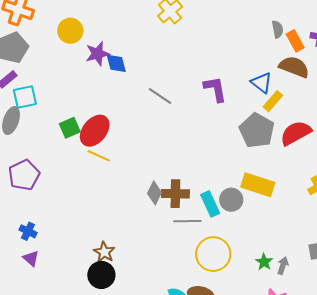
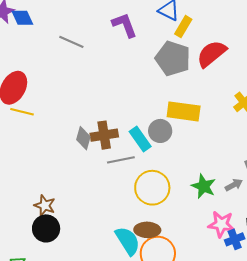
green star: (264, 262) -> (204, 186), size x1.4
gray arrow: (283, 266) -> (234, 185), moved, turned 54

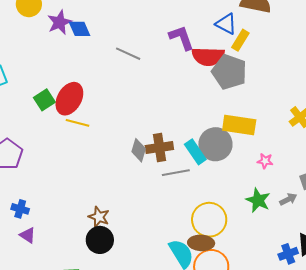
red semicircle: (212, 54) -> (208, 56), moved, turned -140
gray circle: (160, 131) -> (215, 144), size x1.4
yellow circle: (152, 188) -> (209, 220), moved
pink star: (221, 224) -> (265, 161), moved, size x0.6

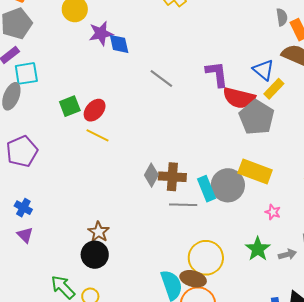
red ellipse: (69, 99) -> (95, 110), size x0.7

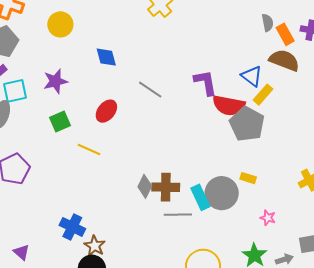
purple star: (101, 33) -> (55, 81), moved
red ellipse: (95, 110) -> (106, 111), moved
yellow rectangle: (255, 171) -> (248, 178), size x0.5
blue cross: (23, 208) -> (72, 227), moved, size x1.4

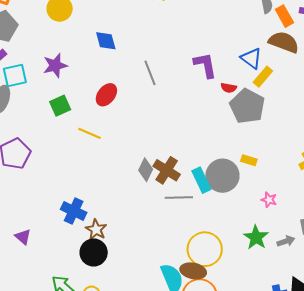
gray line: (150, 90) -> (150, 73), turned 35
red semicircle: (229, 105) -> (229, 88), size x0.5
brown cross: (166, 187) -> (167, 170), turned 32

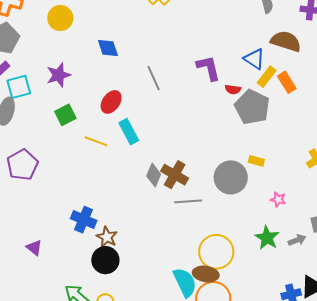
orange rectangle: (284, 16) -> (287, 82), moved
cyan rectangle: (201, 180) -> (129, 132), moved

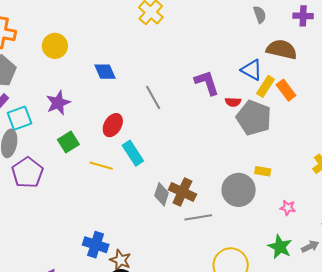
purple pentagon: (22, 165) -> (27, 173), moved

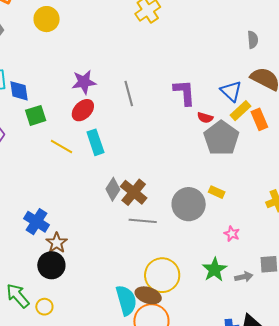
blue diamond: (105, 72) -> (19, 91), moved
purple star: (58, 103) -> (84, 82), moved

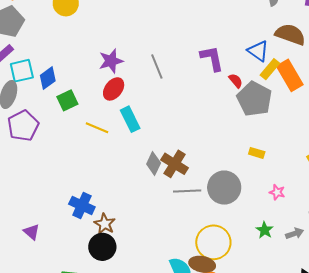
blue diamond: (19, 91) -> (48, 78), turned 70
red semicircle: (205, 118) -> (236, 81), turned -140
orange rectangle: (259, 119) -> (290, 75), size x1.4
gray circle: (189, 204) -> (224, 188), moved
green star: (214, 270) -> (265, 230), size x0.7

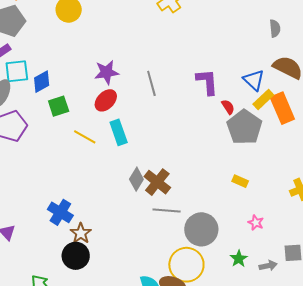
gray circle: (224, 188) -> (201, 229), moved

